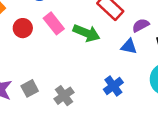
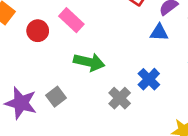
green arrow: (87, 33) -> (89, 62), moved
gray cross: (64, 96) -> (120, 98), moved

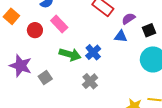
blue cross: (149, 79) -> (93, 52), moved
purple star: (21, 103) -> (21, 66), moved

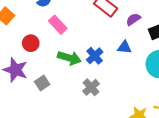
red circle: (35, 30) -> (31, 43), moved
blue triangle: (121, 36) -> (124, 47), moved

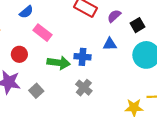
blue cross: (95, 56) -> (82, 57), turned -35

